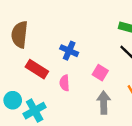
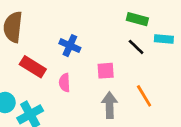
pink square: (100, 73) -> (106, 71), turned -35

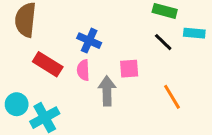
pink semicircle: (65, 83) -> (83, 70), moved
gray arrow: (110, 105) -> (107, 91), moved

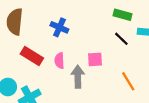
blue cross: (89, 41) -> (59, 27), moved

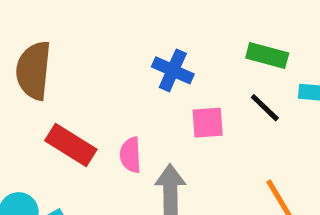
blue cross: (59, 27) -> (173, 70), moved
pink square: (95, 59) -> (208, 123), moved

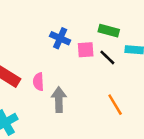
pink square: (208, 123) -> (86, 50), moved

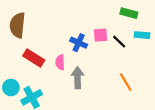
green rectangle: (109, 31) -> (129, 13), moved
blue cross: (60, 38) -> (79, 43), moved

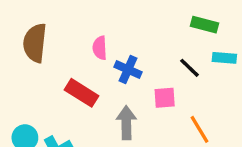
pink square: (101, 35) -> (165, 98), moved
red rectangle: (34, 58) -> (81, 93), moved
pink semicircle: (60, 62) -> (100, 48), moved

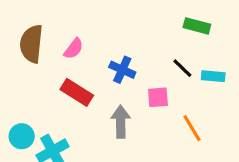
pink semicircle: (100, 48) -> (74, 49), moved, turned -140
cyan rectangle: (224, 58) -> (213, 76), moved

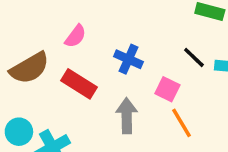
brown semicircle: (31, 44) -> (29, 68), moved, turned -126
pink square: (158, 97) -> (167, 89), turned 30
orange line: (192, 128) -> (182, 123), moved

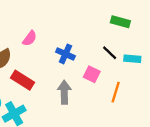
red rectangle: (79, 84) -> (23, 80), moved
orange line: (182, 123) -> (116, 92), moved, turned 48

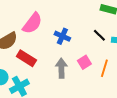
pink semicircle: (30, 38) -> (32, 23), size x1.6
pink square: (92, 74) -> (84, 62), moved, turned 32

